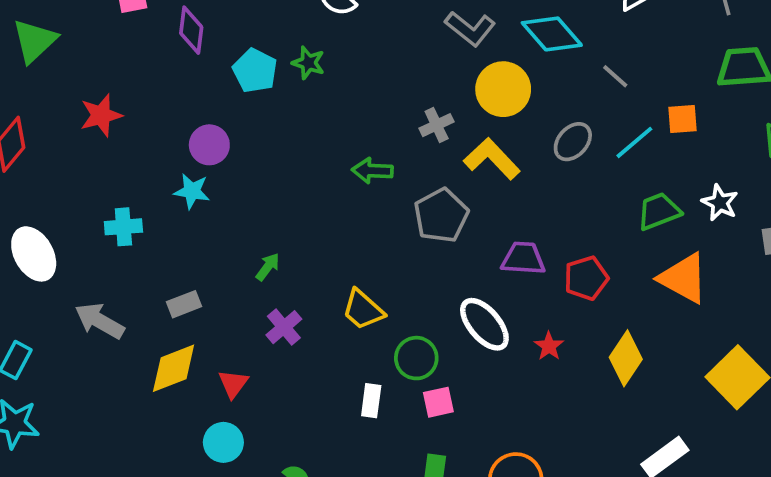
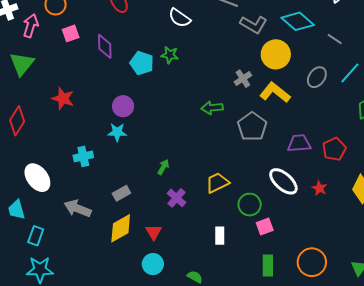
red star: (101, 115) -> (63, 99), turned -30
yellow trapezoid: (363, 310) -> (217, 183), turned 120
white rectangle: (371, 401) -> (220, 236), moved

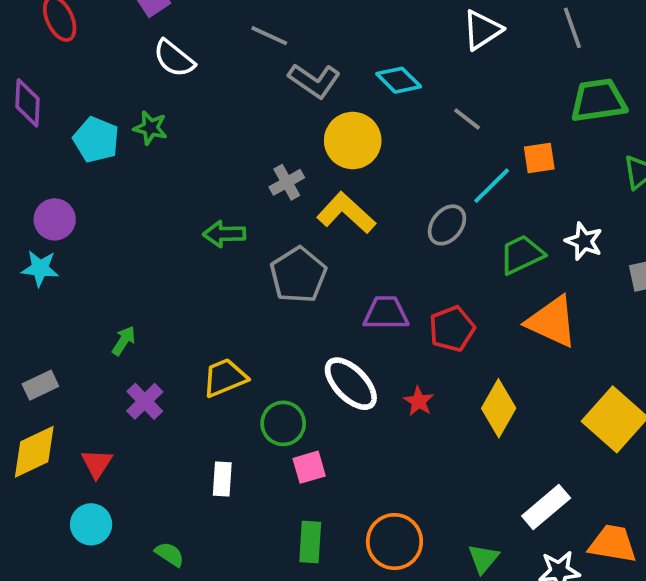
cyan diamond: (298, 21) -> (399, 80), size x0.7
gray ellipse: (317, 77) -> (447, 225), moved

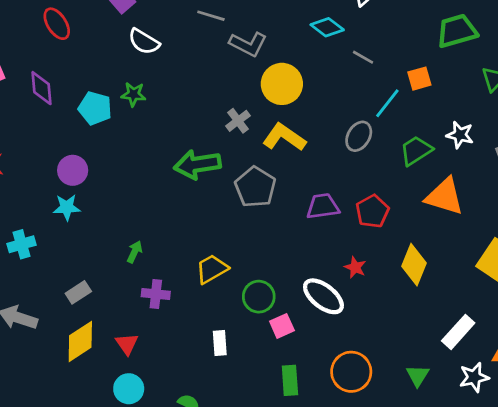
cyan diamond: (399, 80) -> (327, 27), moved
green arrow: (224, 234) -> (197, 164), size x1.5
white ellipse: (351, 384) -> (323, 296), moved
purple cross: (145, 401) -> (156, 294), turned -32

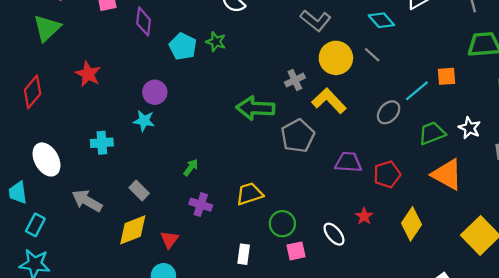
gray line: (363, 57) -> (372, 55), moved
gray rectangle: (78, 292) -> (139, 190), turned 66
white ellipse: (323, 296) -> (334, 234), size x0.7

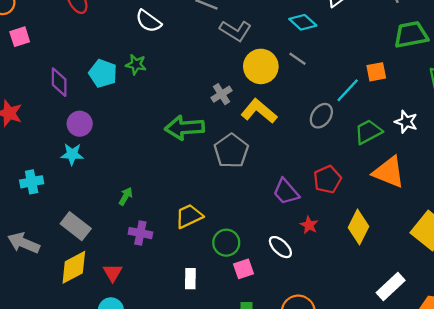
purple diamond: (144, 22) -> (59, 82), moved
purple trapezoid: (348, 162) -> (286, 192), moved, turned -128
gray rectangle: (139, 190) -> (76, 226), size x1.4

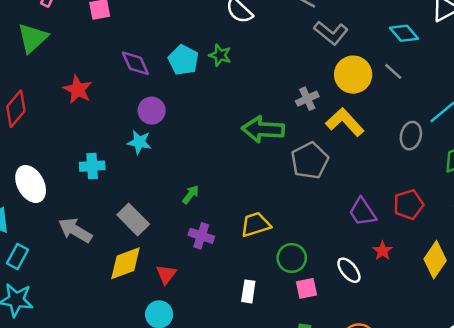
purple diamond: (59, 82) -> (135, 63), turned -32
gray ellipse: (321, 116) -> (411, 136), turned -30

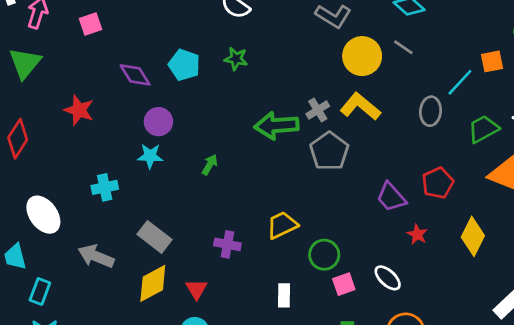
green star: (220, 55) -> (236, 59), moved
gray cross: (307, 99) -> (318, 110), moved
green arrow: (191, 195) -> (210, 165), moved
white ellipse: (349, 270) -> (388, 278), moved

